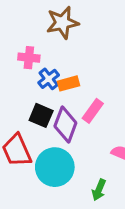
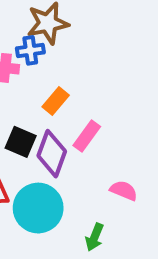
blue cross: (49, 79) -> (30, 50), moved, turned 30
orange rectangle: (68, 83) -> (56, 101), turned -35

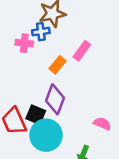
pink rectangle: (87, 136) -> (82, 51), moved
black square: (21, 142) -> (36, 115), moved

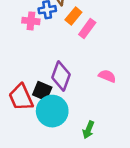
orange rectangle: (58, 65) -> (73, 16), moved
pink semicircle: (102, 124) -> (107, 76), moved

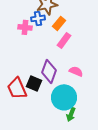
pink rectangle: (87, 28) -> (64, 40), moved
pink semicircle: (107, 76) -> (76, 71), moved
cyan circle: (52, 111) -> (64, 97), moved

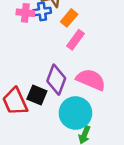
pink cross: (25, 27) -> (25, 13), moved
pink semicircle: (76, 71) -> (91, 80), size x1.6

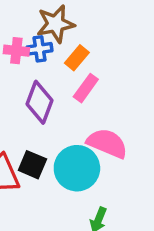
purple diamond: (56, 80) -> (40, 102), moved
cyan circle: (75, 113) -> (77, 168), moved

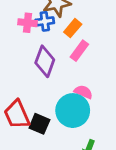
pink semicircle: (107, 143) -> (83, 92), moved, size x0.6
black square: (32, 165) -> (39, 124), moved

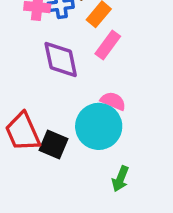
purple diamond: (45, 61) -> (61, 59), turned -32

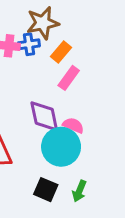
purple diamond: (61, 59) -> (44, 116), moved
black square: (53, 144) -> (46, 190), moved

